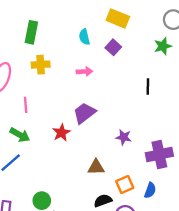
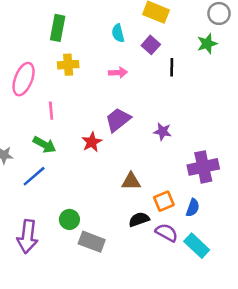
black line: (148, 86) -> (172, 67), moved
purple star: (124, 137) -> (163, 132), moved

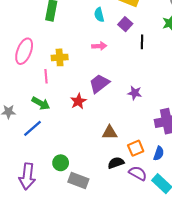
yellow cross: (68, 65) -> (60, 57), moved

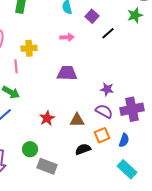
black line: (142, 42) -> (108, 33), turned 48
purple trapezoid: (99, 84) -> (67, 73), turned 40
purple star: (135, 93) -> (107, 89), moved
red star: (78, 101) -> (47, 118), moved
purple semicircle: (138, 173) -> (104, 111), moved

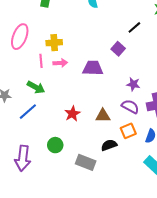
purple square: (92, 16) -> (118, 49), moved
pink arrow: (67, 37) -> (60, 63), moved
gray rectangle: (47, 166) -> (86, 162), moved

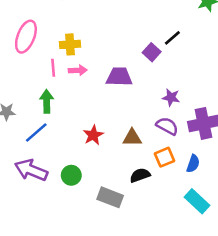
black line: (134, 27) -> (172, 38), moved
green arrow: (36, 87) -> (47, 101), turned -120
purple arrow: (23, 158) -> (31, 170), moved, turned 105

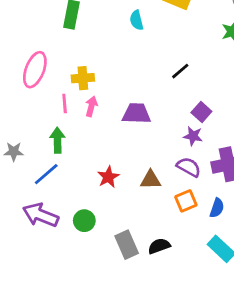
black line: (172, 38) -> (180, 71), moved
purple square: (152, 52) -> (201, 112), moved
pink arrow: (78, 70) -> (91, 106), turned -72
black semicircle: (140, 175) -> (159, 246), moved
gray rectangle: (110, 197) -> (127, 245), turned 45

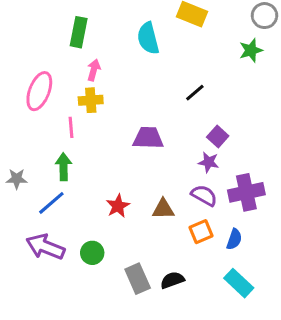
cyan semicircle: (137, 20) -> (148, 38), size x1.5
pink arrow: (91, 106) -> (94, 70), moved

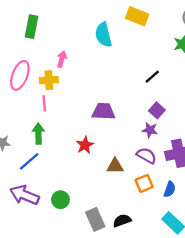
green rectangle: (79, 32) -> (31, 27), moved
black line: (195, 93) -> (152, 77), moved
yellow cross: (91, 100) -> (49, 80), moved
red star: (118, 206) -> (85, 145), moved

